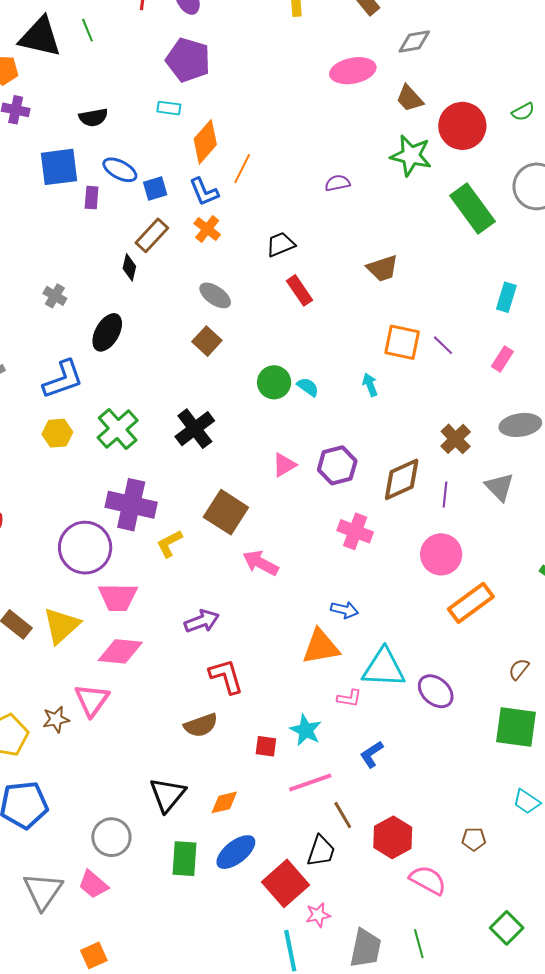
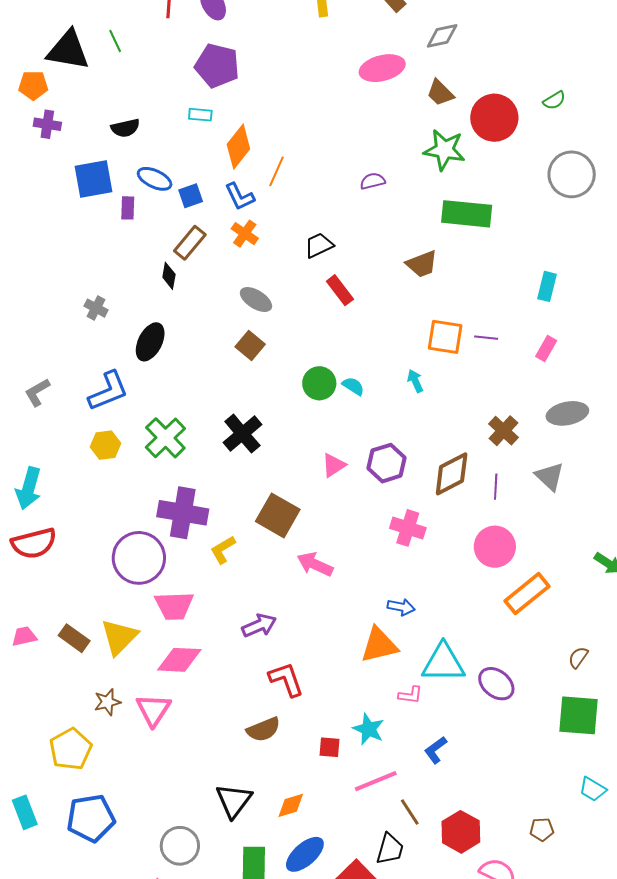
green rectangle: (472, 208) -> (467, 214), moved, turned -45
purple line: (443, 345) -> (486, 338), turned -35
brown star: (56, 719) -> (107, 702), moved

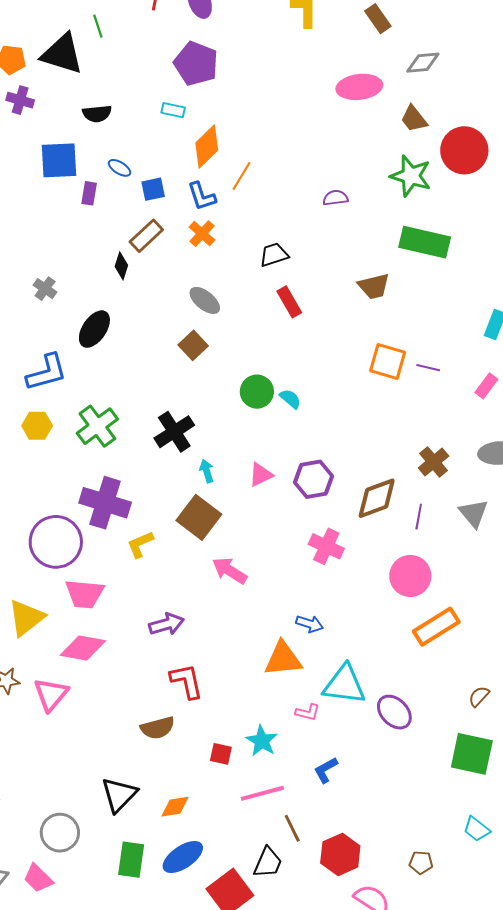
black triangle: (68, 50) -> (62, 54), moved
blue ellipse: (155, 179) -> (120, 168), size x0.7
cyan arrow: (415, 381) -> (207, 471), moved

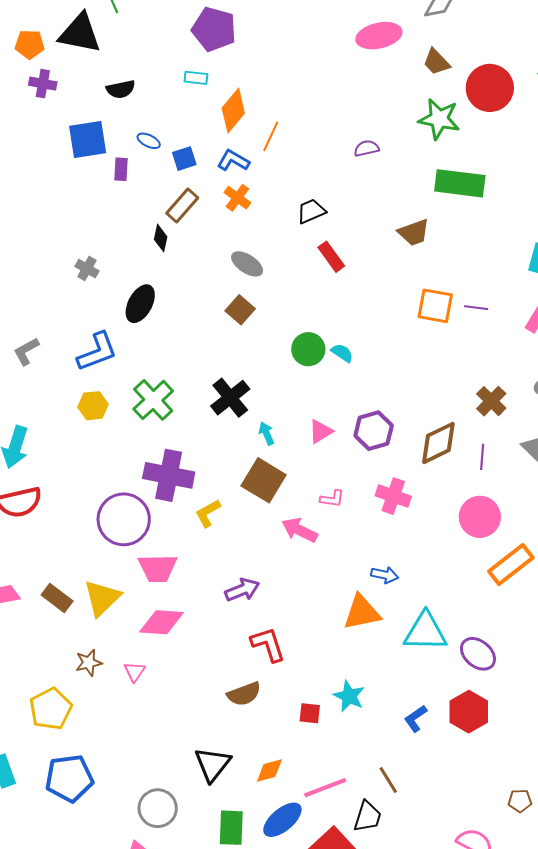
blue L-shape: (202, 196) -> (233, 161), turned 144
pink triangle: (51, 694) -> (135, 672), size x0.6
pink L-shape: (308, 712) -> (332, 499), moved
pink line: (262, 793) -> (325, 788), moved
red hexagon: (340, 854) -> (469, 712), moved

